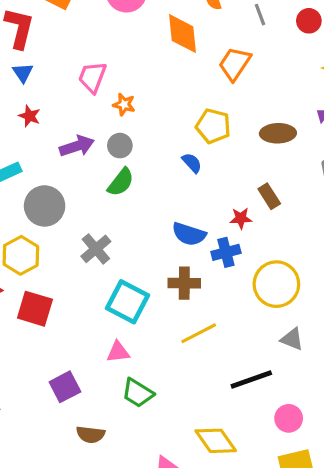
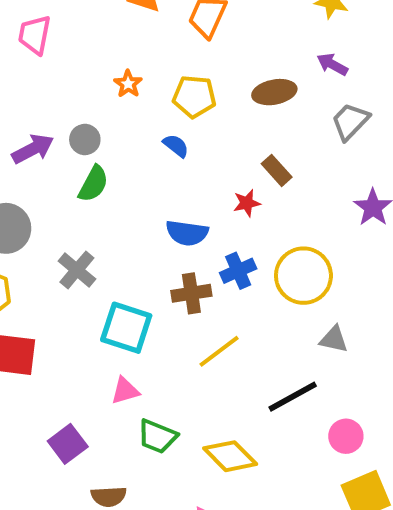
pink trapezoid: (92, 77) -> (35, 35), moved
orange star: (124, 105) -> (128, 84), moved, turned 30
blue cross: (226, 252) -> (238, 271), moved
yellow diamond: (216, 441) -> (230, 456), moved

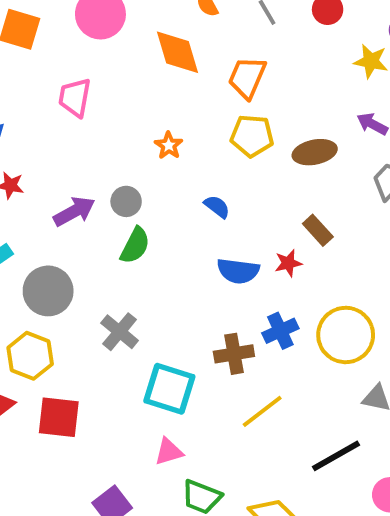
yellow pentagon: (194, 97) -> (252, 136), moved
blue semicircle: (187, 233) -> (238, 271), moved

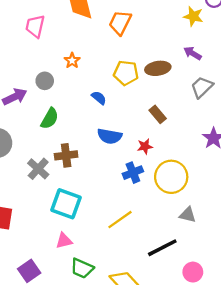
pink trapezoid: (75, 97) -> (35, 26), moved
yellow pentagon: (252, 136) -> (126, 73), moved
gray circle: (126, 201) -> (45, 81), moved
red star: (288, 263) -> (145, 146), moved
brown cross: (234, 354) -> (66, 155), moved

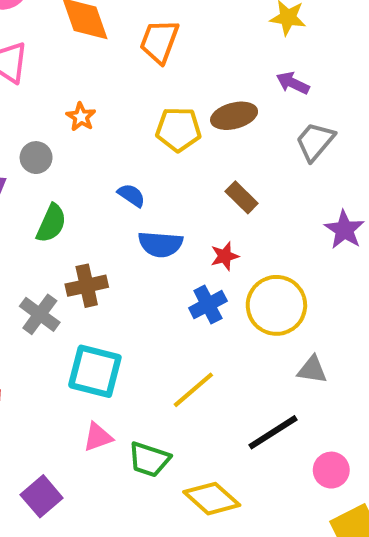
blue semicircle: (99, 98) -> (131, 195), moved
green trapezoid: (82, 268) -> (149, 459), moved

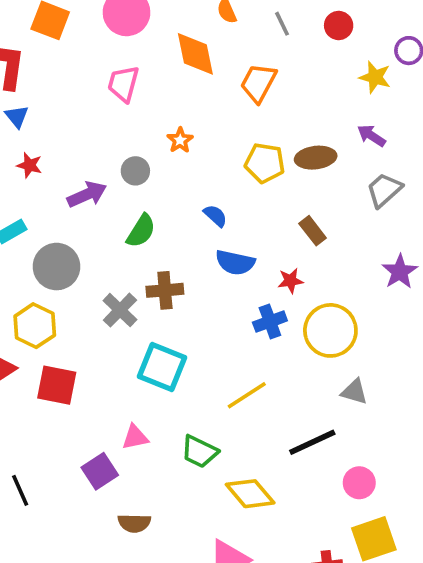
pink triangle: (98, 437) -> (135, 437), moved

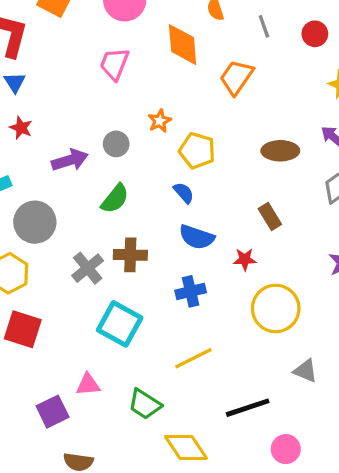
yellow pentagon: (265, 163) -> (197, 151), moved
blue cross: (270, 322) -> (191, 291), moved
gray triangle: (354, 392) -> (305, 371), moved

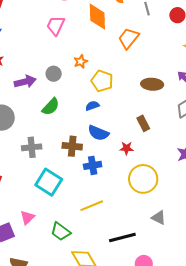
blue semicircle: (184, 193) -> (92, 106), turned -72
brown cross: (130, 255) -> (72, 146), moved
gray cross: (88, 268) -> (32, 147), turned 30
pink triangle: (88, 385) -> (27, 217), turned -42

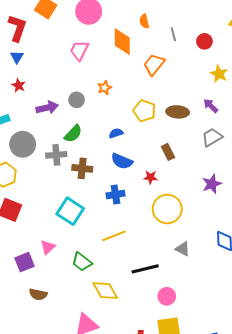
yellow pentagon: (102, 81) -> (144, 111), moved
brown cross: (72, 146) -> (82, 168), moved
gray cross: (32, 147) -> (56, 155), moved

